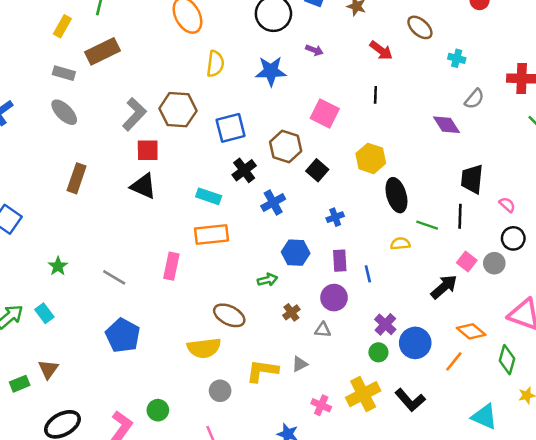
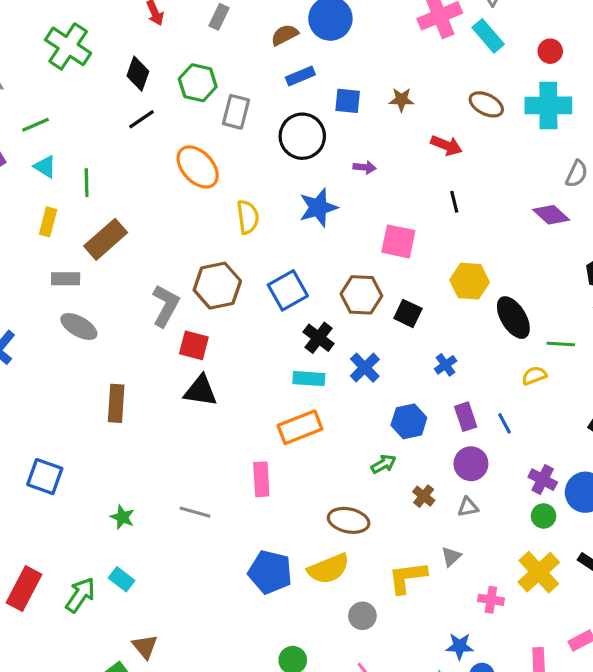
cyan cross: (457, 58) -> (548, 105), moved, size x2.0
red square: (148, 150) -> (194, 345), turned 30
cyan rectangle: (209, 196) -> (309, 379), moved
blue pentagon: (123, 335) -> (270, 572), moved

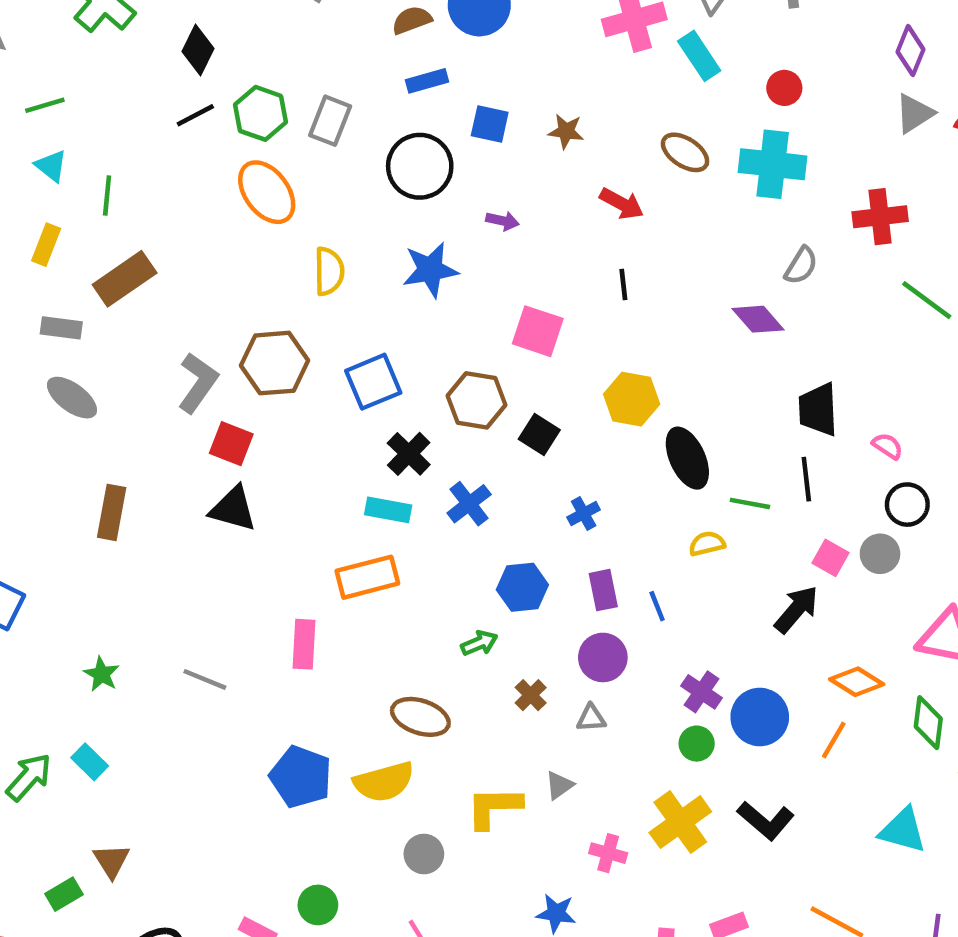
green hexagon: (198, 83) -> (261, 113), moved

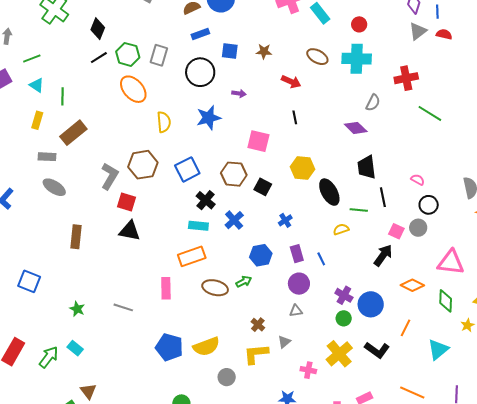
black trapezoid: (818, 410) -> (367, 167), moved
brown cross: (531, 695) -> (258, 325), moved
brown ellipse: (420, 717) -> (215, 288), moved
orange line: (834, 740) -> (405, 328), moved
cyan triangle: (903, 830) -> (438, 350), turned -50

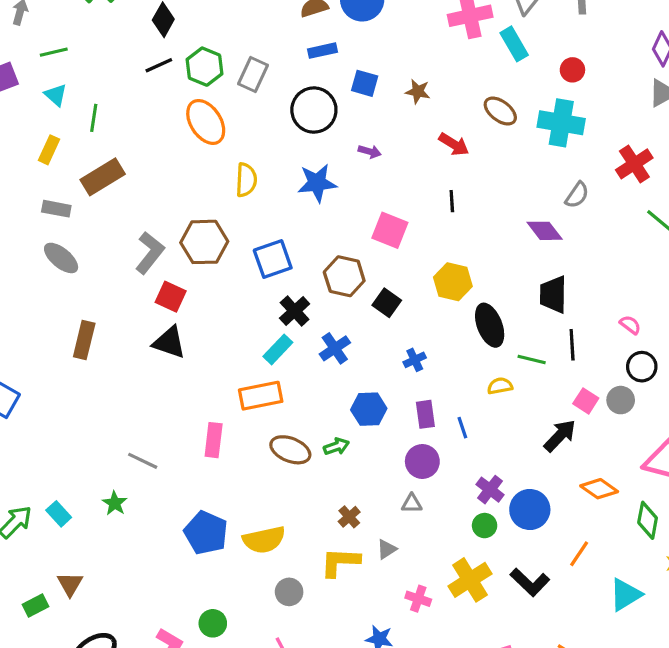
red cross: (406, 78) -> (634, 164), turned -30
cyan rectangle: (198, 226) -> (278, 349), turned -60
green star: (77, 309) -> (115, 503), moved

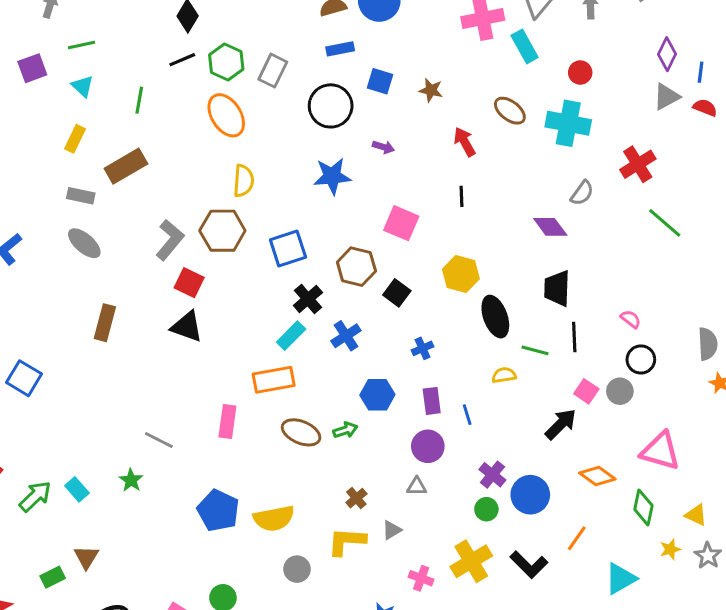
green line: (94, 118) -> (139, 100), moved
red arrow: (454, 144) -> (465, 142), turned -152
yellow semicircle: (246, 180) -> (243, 181), moved

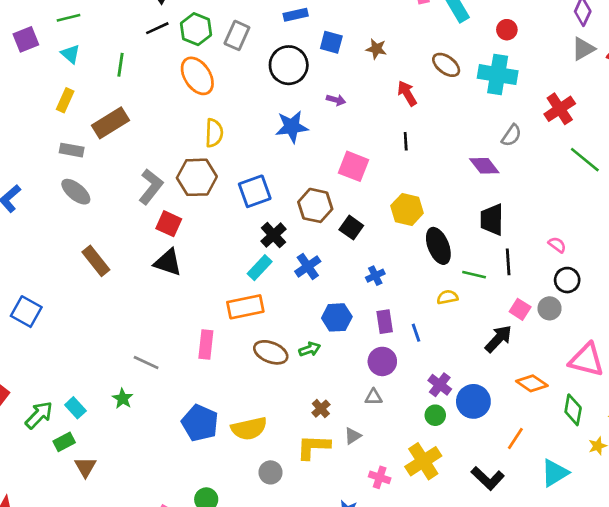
brown rectangle: (105, 323) -> (96, 261), turned -52
black L-shape: (529, 565) -> (488, 478), moved
green rectangle: (53, 577) -> (64, 442), moved

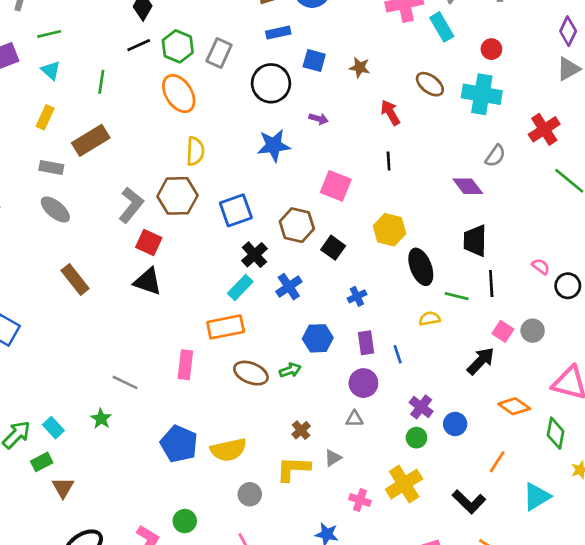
black circle: (567, 280) -> (568, 286), moved
blue circle: (473, 401) -> (455, 424), size x0.7

